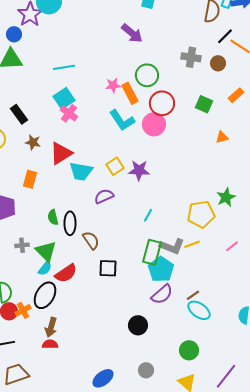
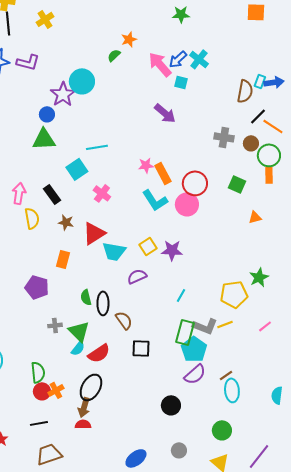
green circle: (147, 75) -> (269, 155), moved
orange rectangle: (236, 95) -> (269, 175), turned -49
cyan square: (64, 98) -> (77, 169), moved
black ellipse: (45, 295) -> (91, 387), moved
cyan ellipse: (199, 310) -> (232, 390), turned 50

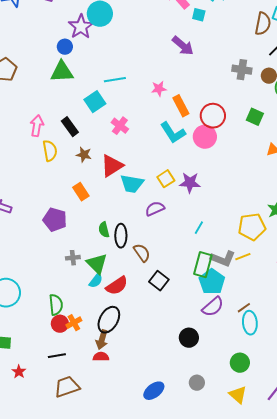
pink star: (146, 165) -> (159, 89), moved
orange rectangle: (63, 259) -> (81, 192), turned -48
black square: (141, 348) -> (159, 281), turned 36

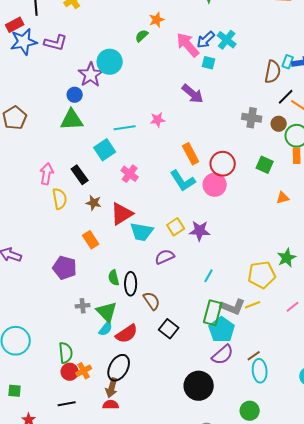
pink star: (159, 89) -> (158, 120), moved
black circle: (189, 338) -> (199, 386), size x1.5

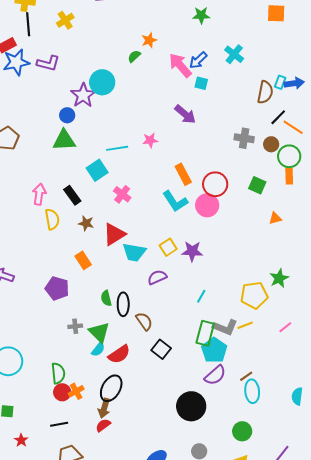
cyan cross: (227, 40) -> (234, 54), moved
red semicircle: (111, 405) -> (103, 425), turned -35

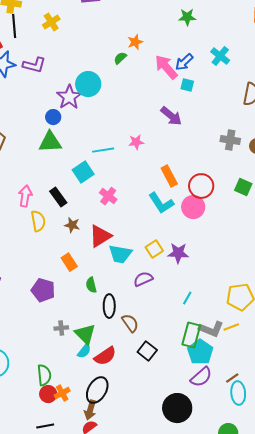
green semicircle: (106, 298) -> (91, 285), moved

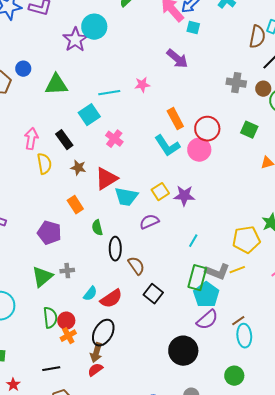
blue circle: (53, 117) -> (23, 69), moved
green triangle: (85, 334) -> (42, 277), moved, turned 35
red circle: (48, 394) -> (66, 321), moved

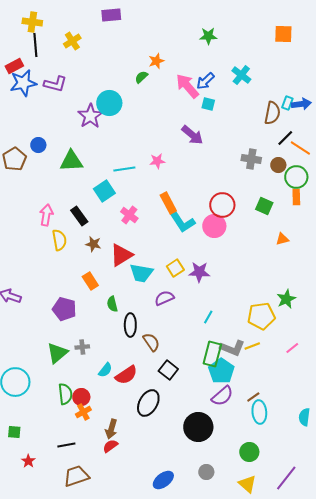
orange rectangle: (175, 119) -> (168, 203), moved
black ellipse: (103, 333) -> (148, 403), moved

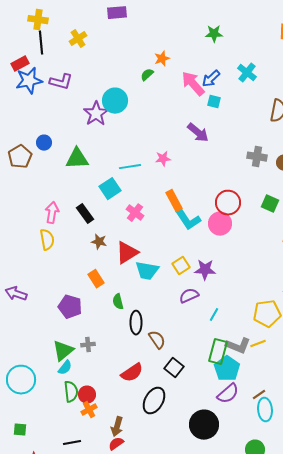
yellow semicircle: (59, 240) -> (47, 240), moved
purple semicircle: (164, 298) -> (189, 296), moved
cyan semicircle: (105, 370) -> (65, 368), moved

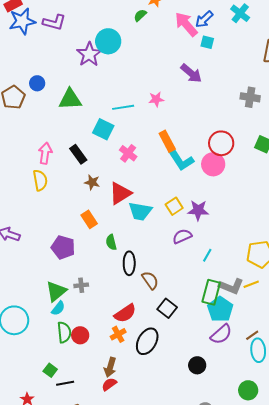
cyan square: (110, 189) -> (103, 129), turned -30
orange cross: (89, 410) -> (118, 334), moved
black circle: (204, 425) -> (197, 365), size x0.6
green square: (20, 430) -> (50, 370), moved, turned 32

